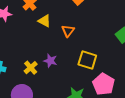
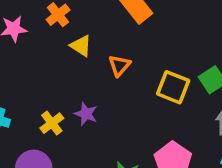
yellow square: (87, 60) -> (173, 87), moved

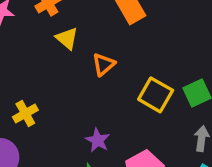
purple star: (86, 114) -> (98, 140), moved

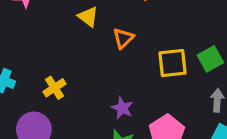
yellow square: (156, 95) -> (173, 63), turned -32

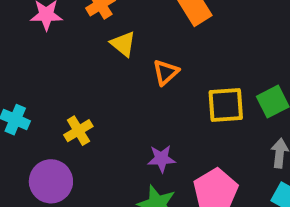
purple star: (122, 108) -> (161, 159), turned -30

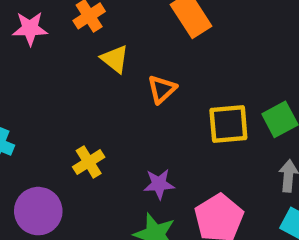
yellow cross: (78, 131) -> (89, 162), moved

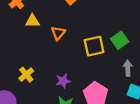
yellow triangle: (115, 59) -> (32, 21), turned -32

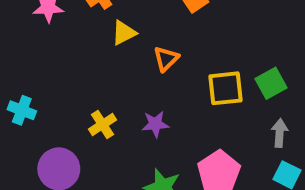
yellow triangle: (32, 21) -> (124, 33), turned -32
purple star: (63, 81) -> (155, 124), moved

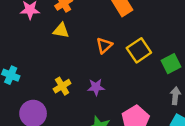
yellow triangle: (124, 33) -> (61, 31), moved, turned 35
yellow square: (226, 88) -> (139, 50), moved, turned -30

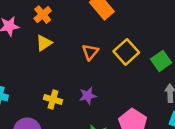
yellow triangle: (61, 31) -> (44, 43), turned -35
yellow cross: (62, 86) -> (53, 100), turned -35

